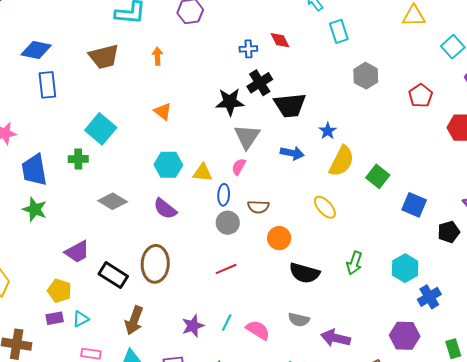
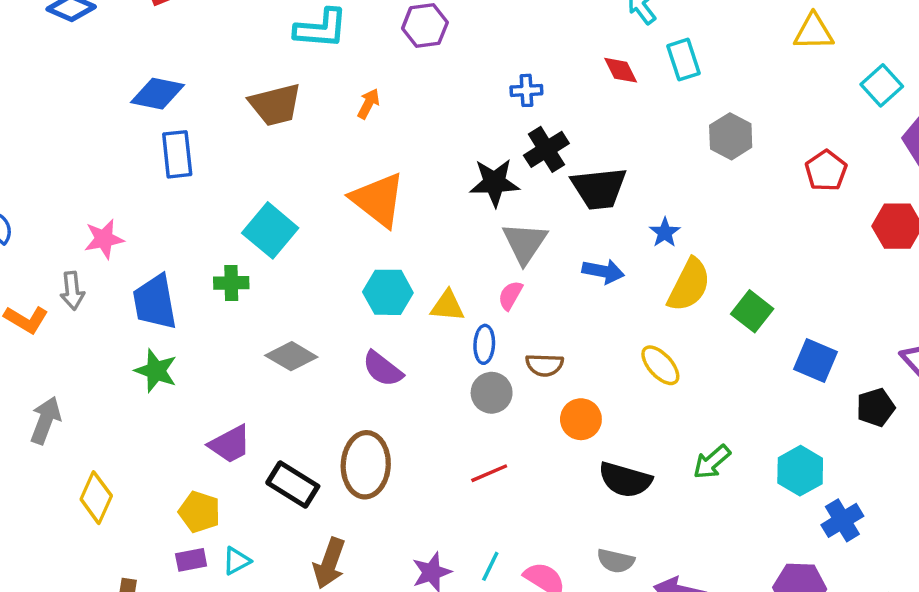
red diamond: (280, 40) -> (621, 70), moved
orange arrow: (158, 56) -> (368, 104), turned 30
orange triangle: (163, 111) -> (378, 200), size x1.8
green arrow: (354, 263) -> (712, 462), turned 30

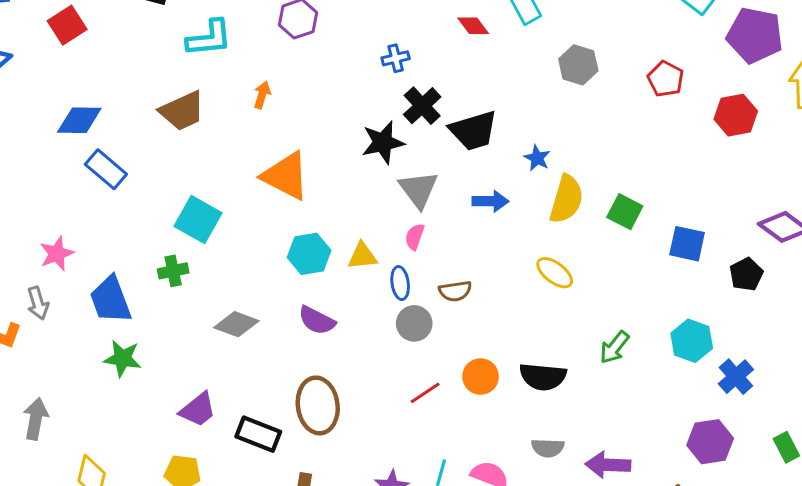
blue rectangle: (177, 154) -> (106, 169), turned -33
orange circle: (581, 419) -> (481, 377), moved

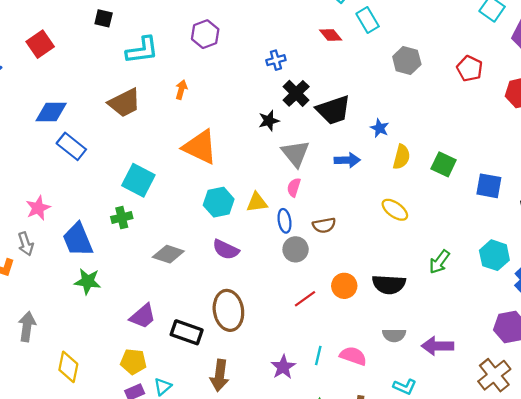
black star: (383, 142) -> (269, 121), size x0.7
yellow semicircle: (566, 199) -> (401, 157), size x0.7

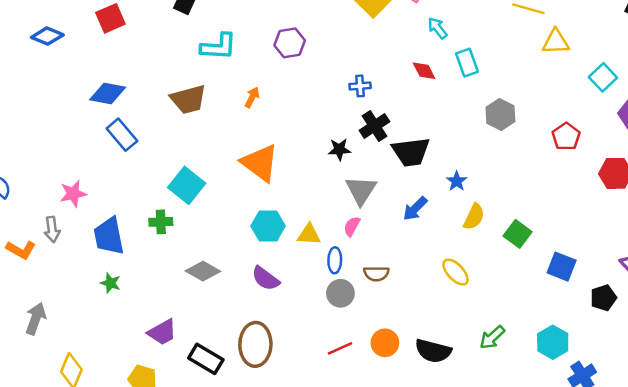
blue arrow: (347, 160) -> (415, 209), turned 125
green star: (88, 281) -> (110, 283), size x0.7

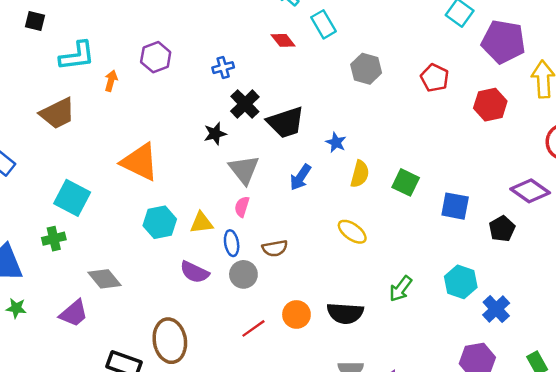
purple hexagon: (290, 43) -> (156, 57), moved
orange arrow: (252, 97) -> (111, 81), moved
gray diamond: (203, 271) -> (104, 279), turned 32
purple semicircle: (266, 278) -> (194, 272), moved
purple trapezoid: (162, 332) -> (74, 313), moved

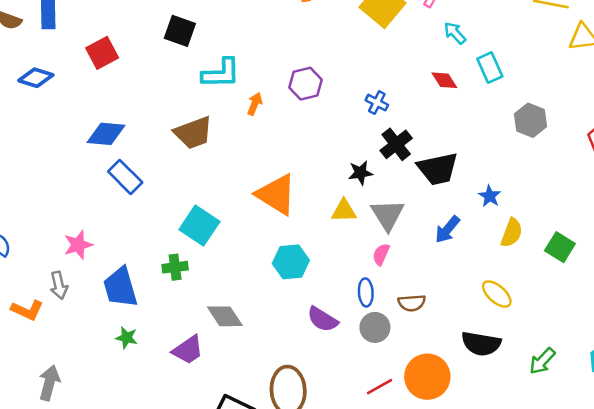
black square: (35, 21) -> (180, 31), size x1.4
blue cross: (223, 68) -> (377, 103), turned 36
yellow triangle: (201, 223) -> (344, 211), moved
black semicircle: (345, 313) -> (481, 344), moved
orange circle: (296, 314) -> (427, 377), size x1.5

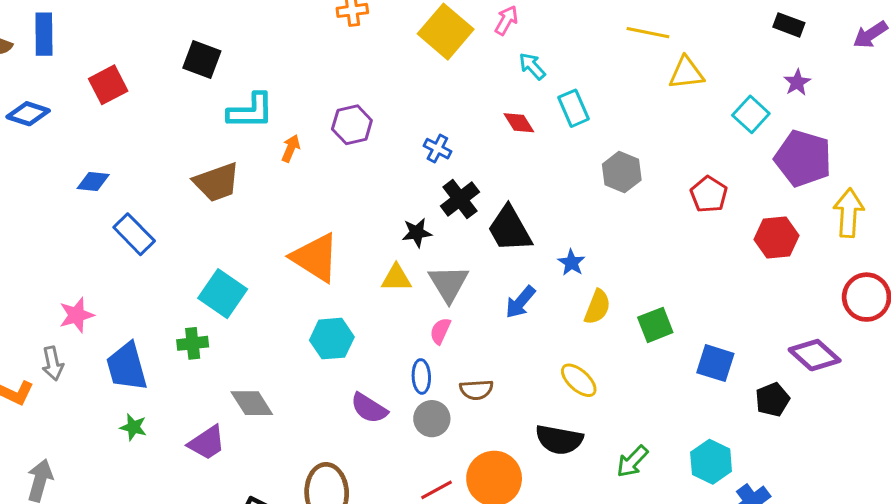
blue diamond: (106, 134) -> (93, 181), moved, size x0.7
black trapezoid: (438, 169) -> (510, 229), turned 72
green square: (560, 247) -> (655, 325), turned 36

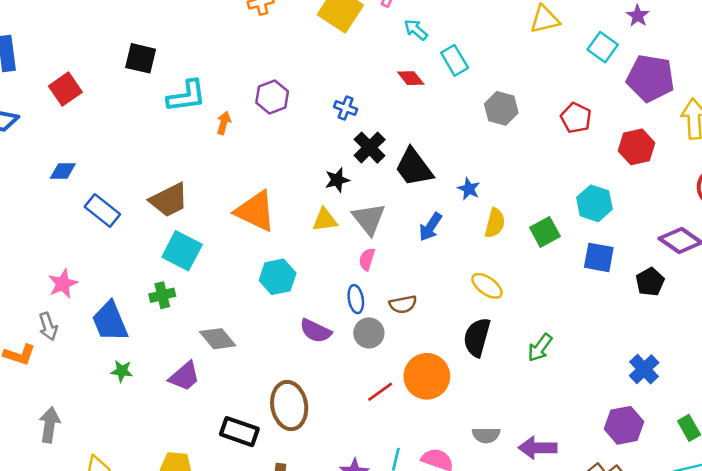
brown trapezoid: (217, 182) -> (169, 200), moved
black semicircle: (559, 440) -> (477, 337), turned 102
cyan hexagon: (711, 462) -> (594, 203), moved

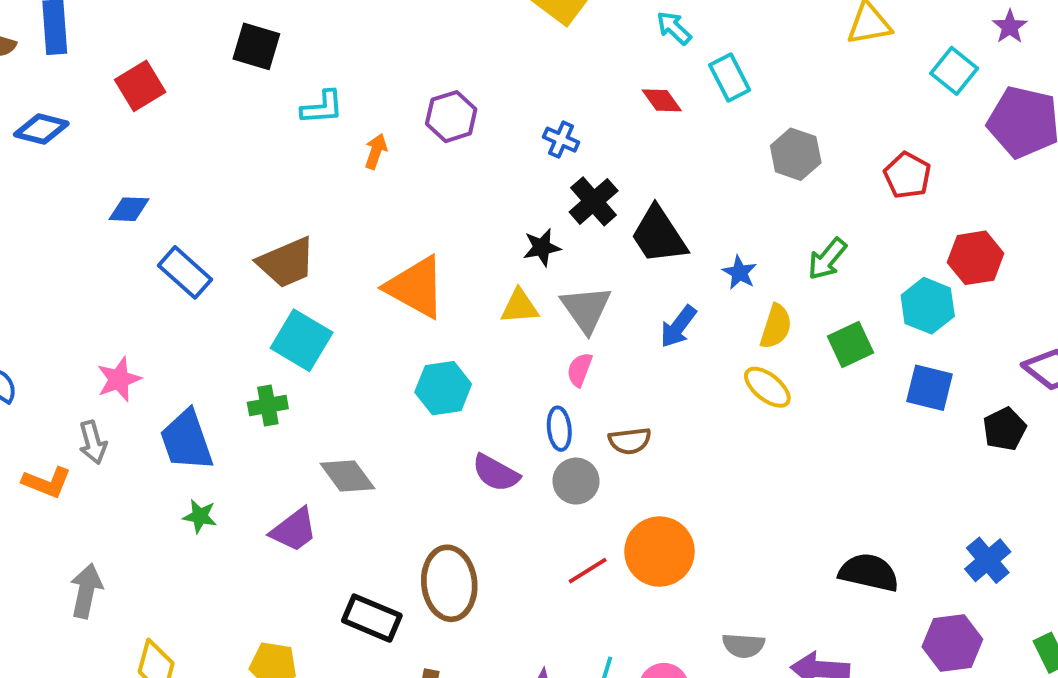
cyan L-shape: (186, 96) -> (322, 107), size x0.7
red hexagon: (637, 147) -> (976, 258), moved
yellow ellipse: (487, 286) -> (767, 387), moved
black semicircle: (477, 337) -> (869, 573), moved, turned 84
green arrow: (540, 348) -> (827, 259), moved

